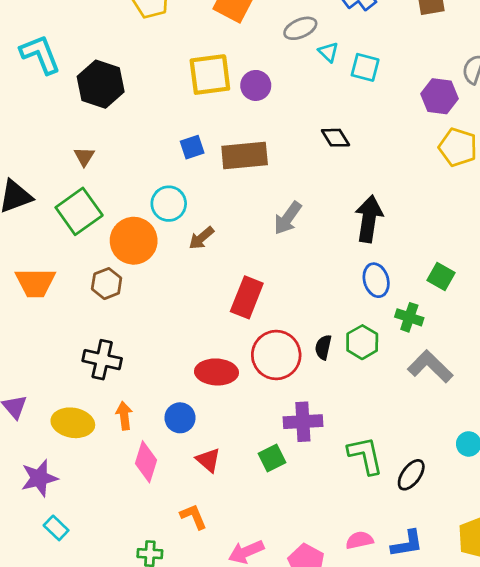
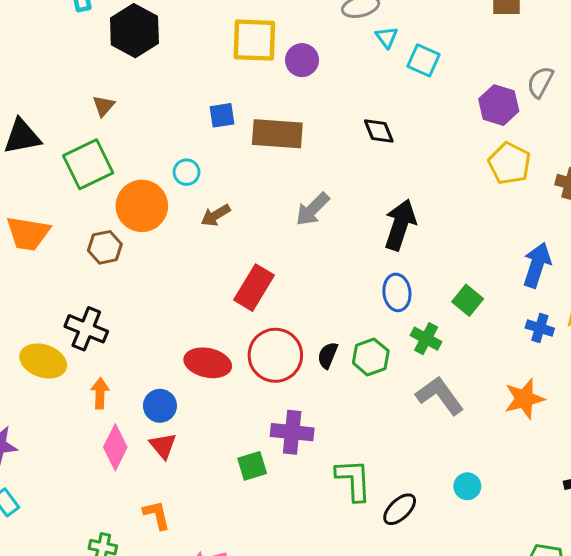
cyan circle: (169, 204) -> (187, 172), size x0.7
yellow ellipse: (73, 423) -> (43, 361), moved
red triangle: (208, 460) -> (163, 446), moved

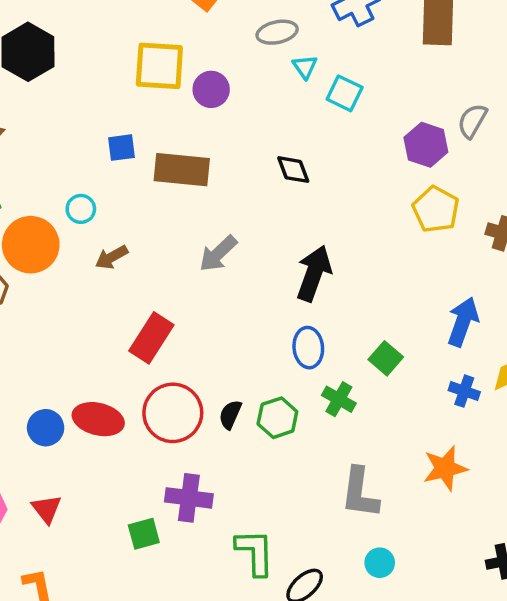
gray L-shape: (440, 396) -> (360, 493), moved, turned -138
blue circle: (160, 406) -> (46, 428), moved

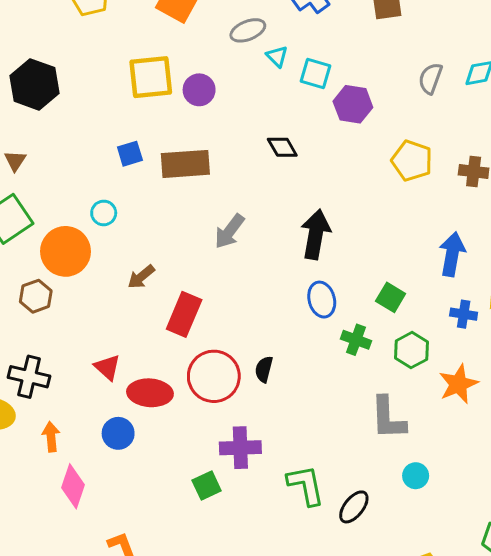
purple hexagon: (426, 145) -> (353, 104), moved
brown arrow: (111, 257) -> (141, 277), moved
green hexagon: (277, 418) -> (411, 350), moved
blue circle: (46, 428) -> (118, 433), moved
red triangle: (47, 509) -> (107, 367), moved

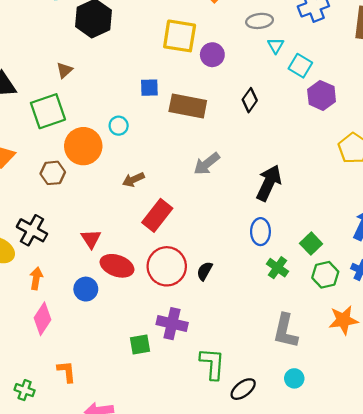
black diamond: (282, 147) -> (250, 100), moved, turned 50
green hexagon: (411, 350) -> (325, 275), moved

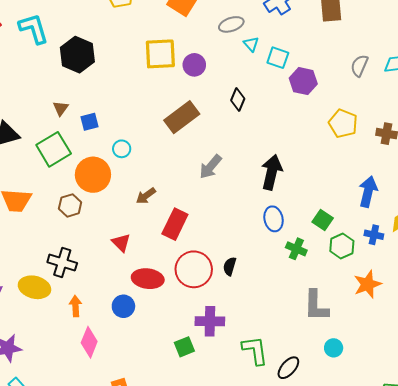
blue square: (149, 88) -> (90, 122), moved
brown rectangle: (188, 106) -> (182, 117), turned -36
red triangle: (91, 239) -> (121, 243), moved

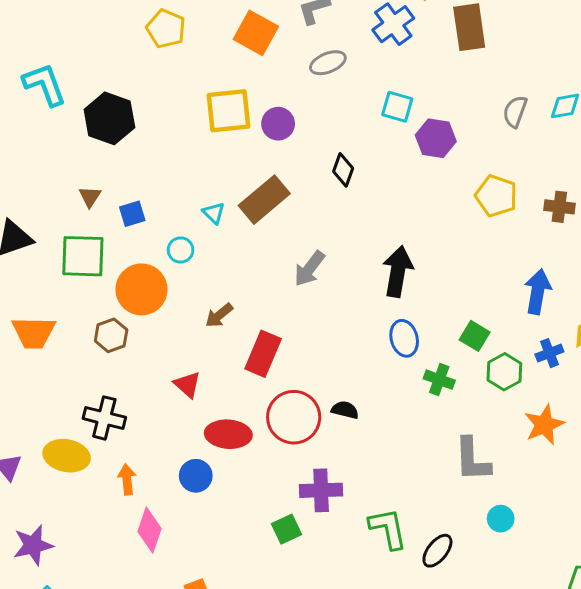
cyan triangle: (251, 44) -> (214, 213), moved
green square: (54, 149) -> (83, 256), turned 36
blue cross: (374, 235) -> (549, 353), turned -30
black semicircle: (230, 266) -> (345, 410), turned 90

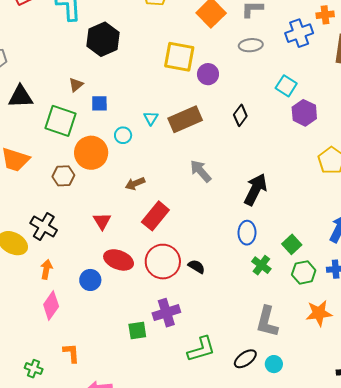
gray arrow: (309, 269) -> (201, 171), turned 85
purple cross: (321, 490) -> (166, 313), turned -32
green L-shape: (388, 528) -> (201, 349), turned 68
black ellipse: (437, 551) -> (245, 359), moved

